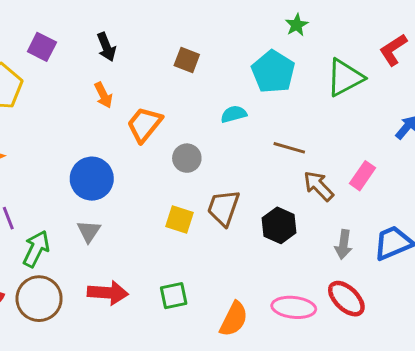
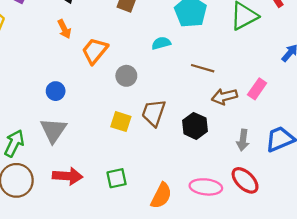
blue circle: (92, 179) -> (56, 91), size x0.6
brown arrow: (319, 186) -> (224, 97), turned -60
gray triangle: (89, 231) -> (53, 130), size x1.5

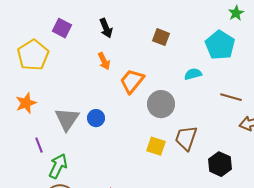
gray circle: (126, 76) -> (161, 104), size x1.4
black hexagon: (195, 126) -> (220, 164), moved
gray triangle: (53, 130) -> (67, 119), moved

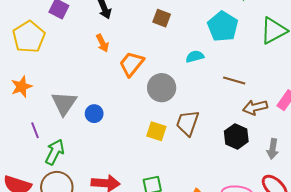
blue circle: (96, 118) -> (94, 114), moved
black hexagon: (220, 164) -> (236, 136), moved

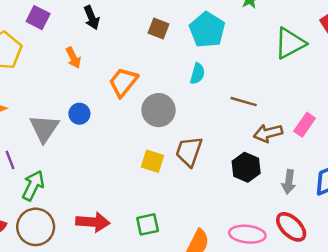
cyan pentagon: (223, 26) -> (207, 30), moved
orange arrow: (102, 43) -> (73, 58), moved
cyan semicircle: (195, 57) -> (197, 74), turned 120
blue circle: (94, 114) -> (79, 114), moved

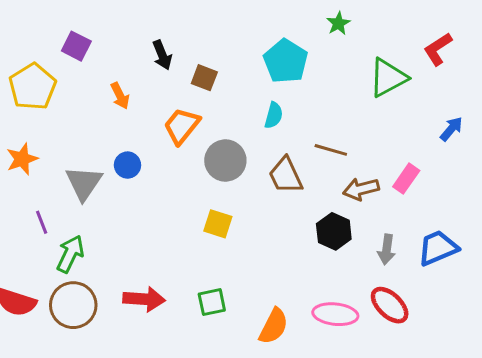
black arrow: (92, 18) -> (162, 55), moved
brown square: (159, 29) -> (204, 78), moved
brown trapezoid: (189, 151) -> (286, 176), moved, turned -44

